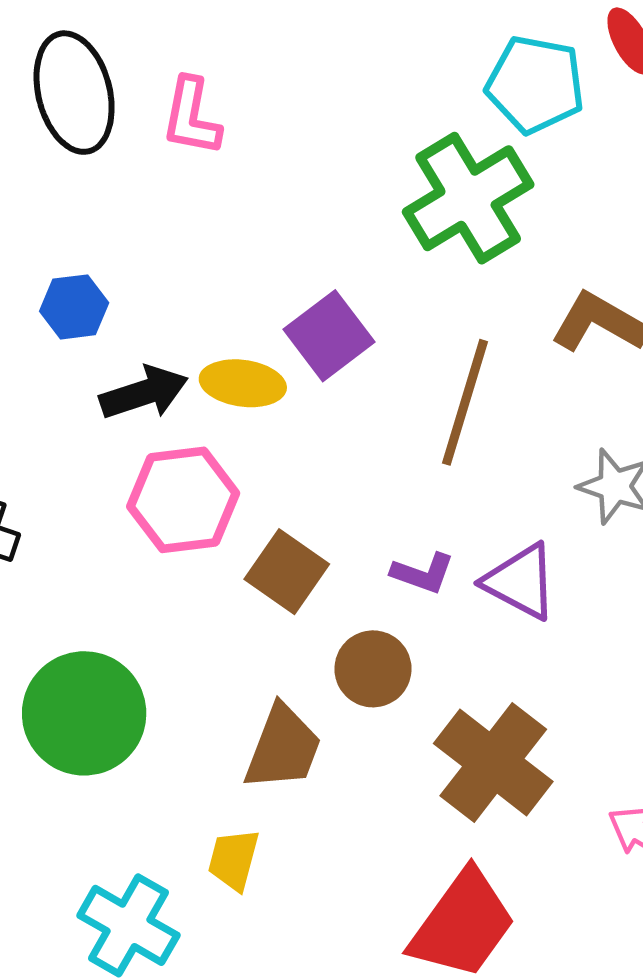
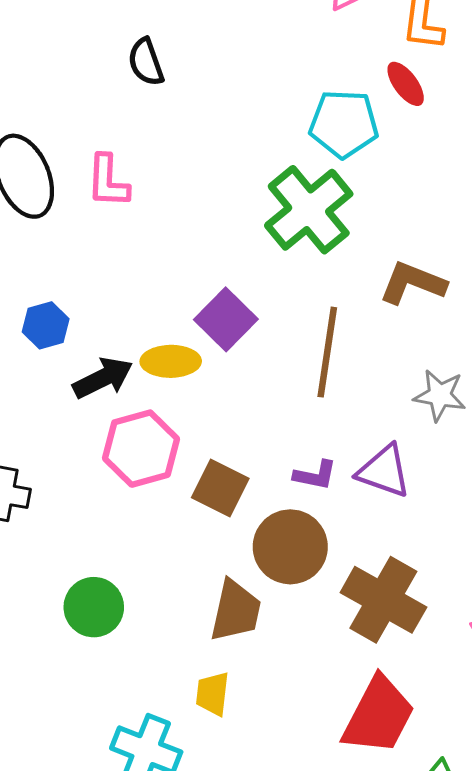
brown circle: (373, 669) -> (290, 547), size x1.4
green circle: (84, 713) -> (94, 607), size x0.7

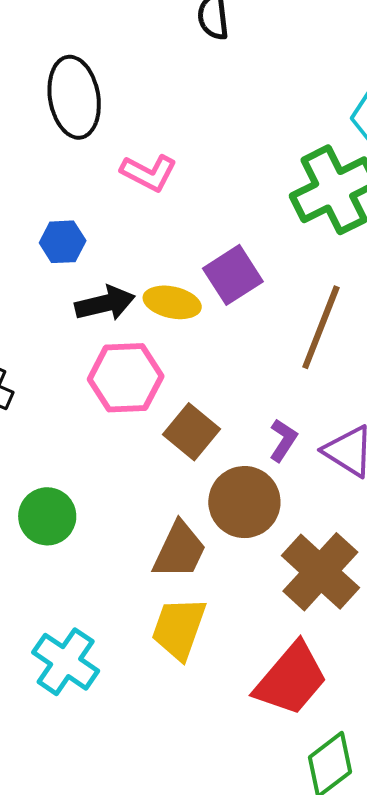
pink L-shape: (108, 181) -> (149, 173), moved, turned -78
purple L-shape: (315, 475) -> (283, 440), turned -81
yellow trapezoid: (213, 694) -> (179, 628), moved, size x1.5

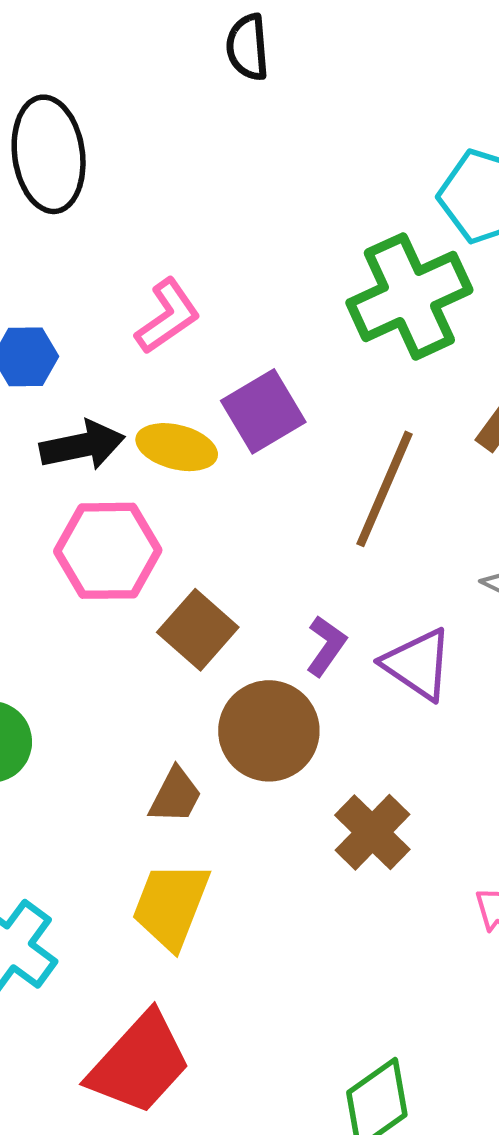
pink L-shape: (149, 173) -> (168, 316), moved, turned -64
brown trapezoid: (179, 550) -> (175, 796), size x0.7
brown cross: (320, 572) -> (372, 832), size x0.7
red trapezoid: (291, 679) -> (139, 1063), moved

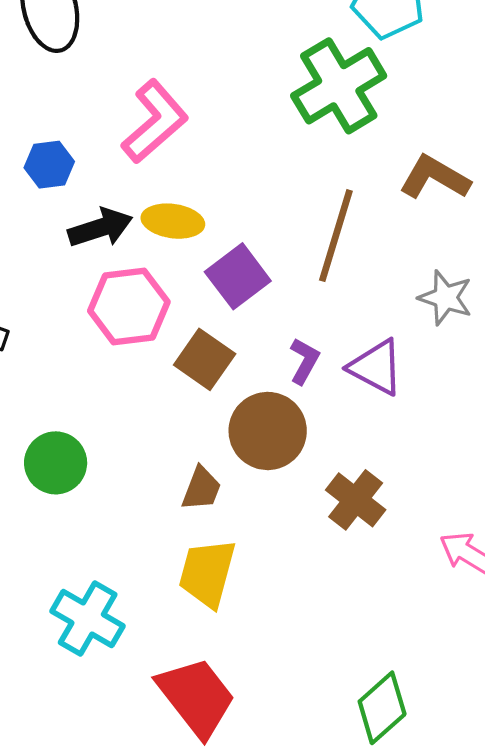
pink L-shape: (168, 316) -> (155, 122), size x1.4
purple square: (263, 411) -> (238, 276), moved
red trapezoid: (139, 1063) -> (196, 697), turned -74

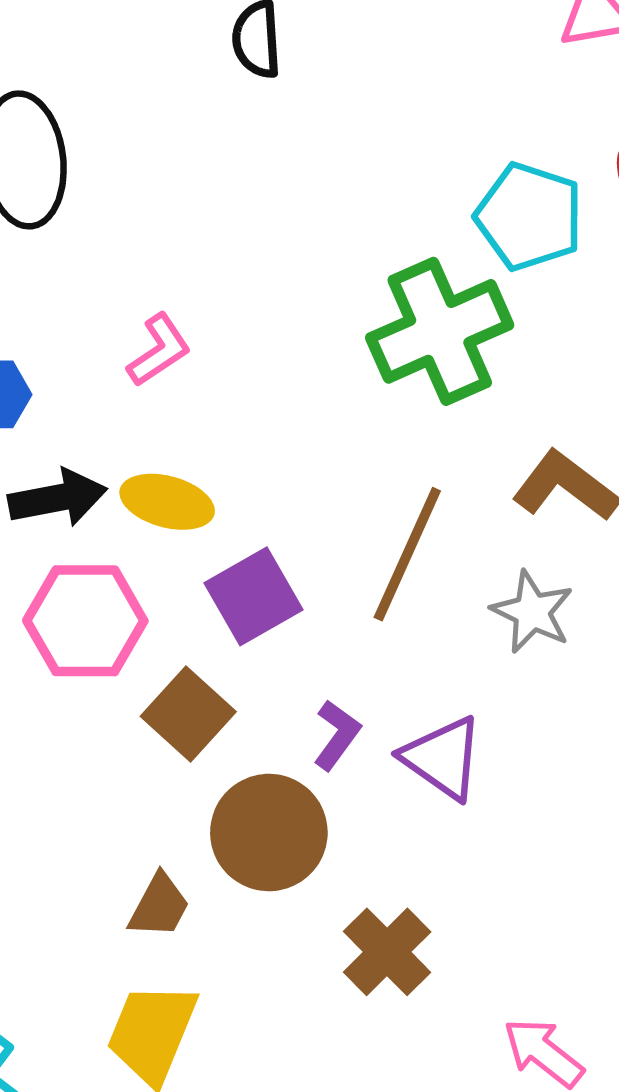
pink L-shape: (155, 122) -> (159, 350), size x0.6
gray star: (445, 298) -> (532, 612), moved

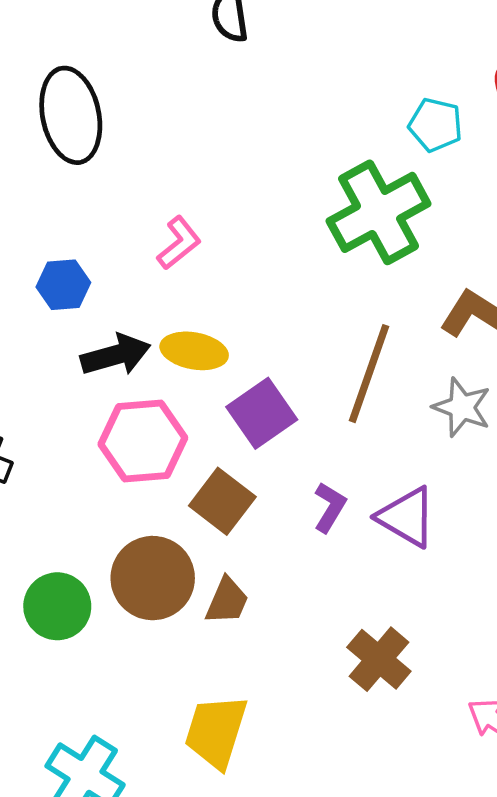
cyan pentagon: (529, 217) -> (436, 125), size x0.7
brown circle: (269, 833) -> (153, 578), moved
brown trapezoid: (159, 906) -> (227, 601), moved

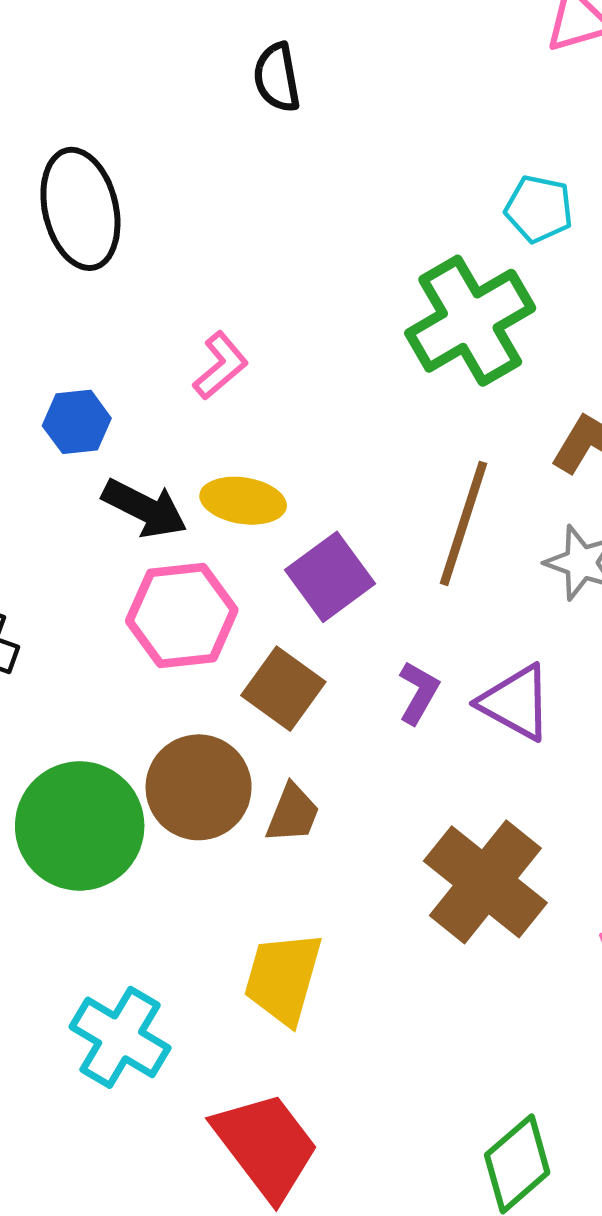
black arrow: (116, 355) -> (145, 508), turned 44
green circle: (57, 606) -> (80, 826), size x1.5
brown cross: (379, 659) -> (485, 882), size x1.5

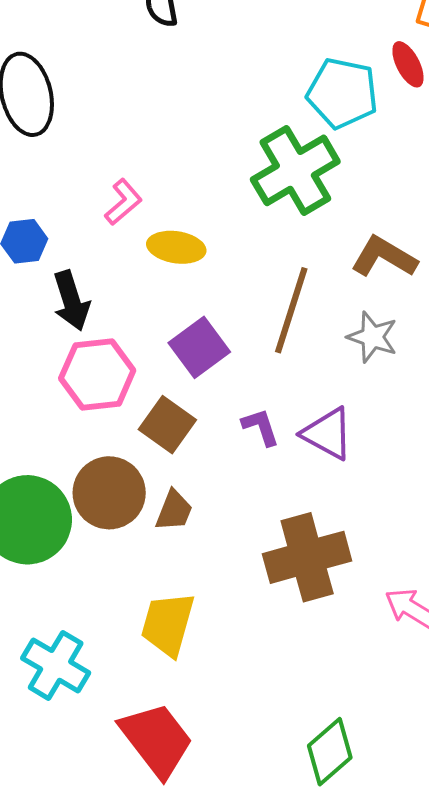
cyan pentagon: (539, 209) -> (342, 93), size x1.5
yellow ellipse: (243, 501) -> (176, 247), moved
black arrow: (145, 508) -> (71, 301), turned 46
purple L-shape: (419, 693) -> (261, 427), turned -48
brown cross: (485, 882) -> (307, 557), turned 36

